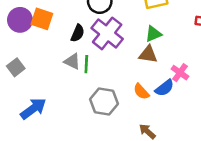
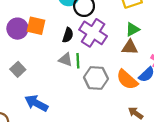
orange semicircle: (141, 92) -> (127, 80), size x1.5
gray hexagon: (104, 101) -> (96, 78), moved
blue arrow: (33, 109) -> (36, 103), turned -110

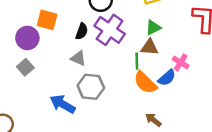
purple circle: (17, 29) -> (27, 38), moved
green line: (78, 61) -> (137, 61), moved
gray hexagon: (96, 78) -> (91, 87), moved
blue arrow: (36, 103) -> (63, 104), moved

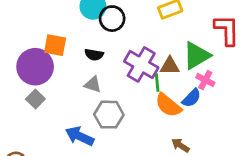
green triangle: (153, 27) -> (197, 56), moved, size x1.6
purple cross: (110, 30) -> (141, 64), moved
black semicircle: (82, 31) -> (94, 55), turned 84
purple circle: (27, 38) -> (35, 67), size x1.4

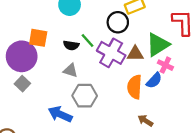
black circle: (112, 19) -> (118, 22), moved
green line: (157, 82) -> (88, 41), moved, turned -35
orange semicircle: (168, 105) -> (135, 87), turned 55

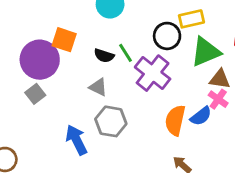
green triangle: (158, 45) -> (206, 52), moved
brown triangle: (135, 54) -> (220, 79), moved
blue arrow: (60, 114) -> (76, 140), turned 30

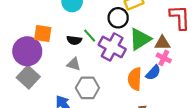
green triangle: (206, 52) -> (140, 39), moved
gray square: (35, 94) -> (28, 77), size x1.5

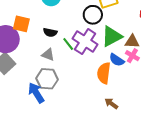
green line: (90, 36) -> (68, 44), moved
blue semicircle: (153, 73) -> (117, 60), moved, turned 77
gray hexagon: (87, 88) -> (47, 79), moved

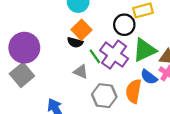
orange square: (21, 24) -> (81, 30), moved, turned 30
gray triangle: (48, 55) -> (81, 72), moved
gray hexagon: (47, 79) -> (104, 96), moved

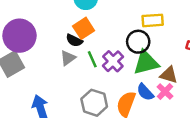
black circle: (124, 25) -> (138, 42), moved
purple cross: (114, 55) -> (113, 61), size x0.7
gray triangle: (81, 72) -> (68, 58), moved, turned 49

